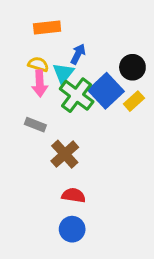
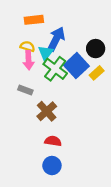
blue arrow: (78, 54) -> (56, 39), size x1.6

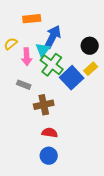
yellow semicircle: (28, 46) -> (11, 44), moved, turned -56
blue square: (76, 66) -> (72, 78), moved
brown cross: (47, 111) -> (44, 105), turned 30

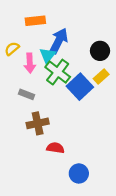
brown cross: (44, 105) -> (38, 123), moved
blue circle: (49, 156) -> (79, 173), moved

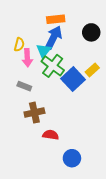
orange rectangle: (35, 21) -> (56, 19), moved
yellow semicircle: (12, 49) -> (19, 45), moved, turned 144
black circle: (100, 51) -> (91, 32), moved

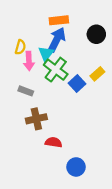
blue square: (73, 79) -> (77, 83), size x0.7

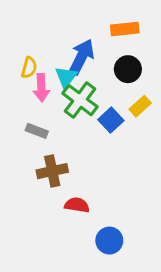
orange rectangle: (59, 20) -> (125, 29), moved
black circle: (96, 34) -> (128, 69), moved

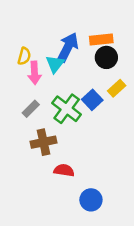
orange rectangle: (125, 29) -> (101, 39), moved
green cross: (80, 100) -> (67, 109), moved
gray rectangle: (37, 131) -> (31, 109), turned -66

